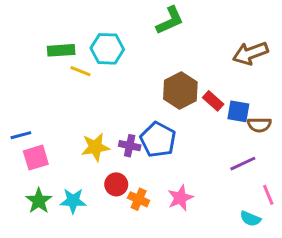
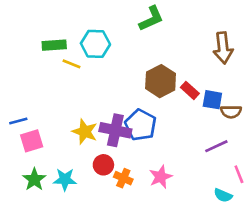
brown arrow: (250, 53) -> (223, 48), turned -76
purple cross: (130, 146) -> (115, 130), size x1.6
yellow star: (95, 147) -> (85, 132), turned 30

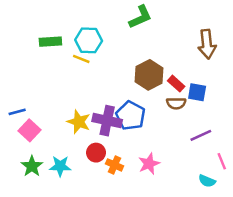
yellow line: (72, 64) -> (81, 59), moved
brown semicircle: (231, 112) -> (176, 103), moved
pink square: (32, 141) -> (29, 130), turned -30

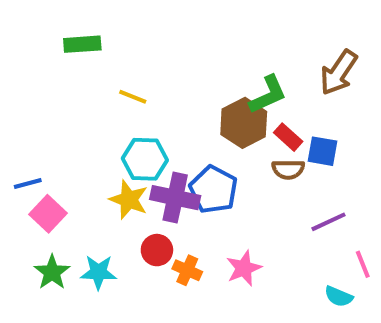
green L-shape: (140, 17) -> (268, 95), moved
cyan hexagon: (89, 40) -> (145, 159), moved
green rectangle: (50, 42) -> (82, 44), moved
brown arrow: (207, 44) -> (339, 72), turned 40

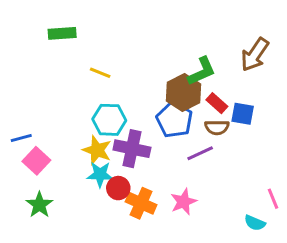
blue pentagon: (213, 190) -> (174, 120), moved
purple line: (329, 222) -> (200, 153), moved
orange cross: (187, 270) -> (141, 203), size x1.4
cyan star: (98, 272) -> (100, 174), moved

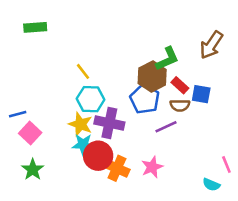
green rectangle: (62, 33) -> (35, 27), moved
yellow line: (100, 73) -> (83, 71), moved, turned 30
red circle: (118, 188) -> (98, 156), size x1.5

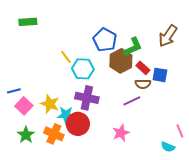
cyan hexagon: (91, 99) -> (83, 69), moved
blue pentagon: (145, 99) -> (105, 40), moved
yellow star: (80, 124) -> (50, 104), moved
orange cross: (117, 168) -> (54, 134), moved

